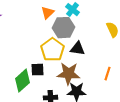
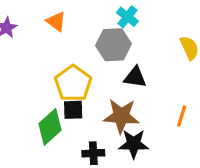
orange triangle: (48, 13) -> (56, 21), moved, turned -40
yellow pentagon: (52, 50) -> (73, 83), moved

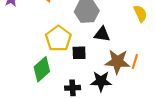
black square: (73, 110) -> (79, 53), moved
brown star: (121, 116) -> (117, 62), moved

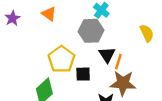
black triangle: (102, 34) -> (107, 55), turned 49
orange line: (135, 62) -> (118, 62), moved

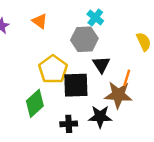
orange line: (118, 62) -> (127, 78), moved
black square: (83, 74) -> (76, 85), size x1.6

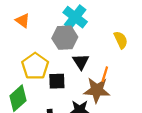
cyan cross: (95, 17) -> (75, 17), size x1.5
black square: (76, 85) -> (57, 81), size x0.7

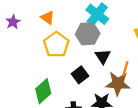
yellow pentagon: (35, 66) -> (56, 45), moved
black square: (57, 81) -> (80, 75), turned -35

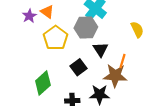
purple star: (13, 22) -> (29, 16), moved

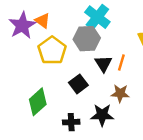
purple star: (29, 16) -> (22, 25), size x1.6
orange line: (123, 61) -> (121, 62), moved
brown star: (115, 76) -> (120, 93), size x0.7

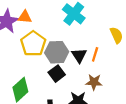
orange triangle: (43, 21) -> (25, 17), turned -32
gray hexagon: (87, 39) -> (57, 52), moved

